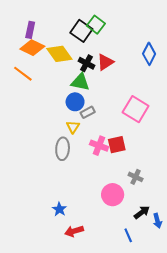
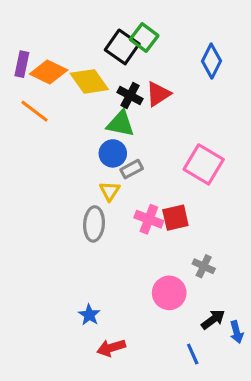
purple rectangle: (30, 30) -> (22, 64), moved
blue diamond: (149, 54) -> (211, 61), moved

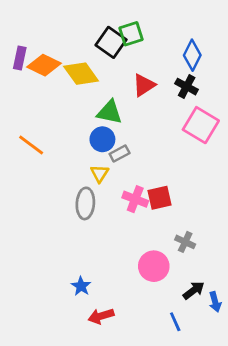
green square: (144, 38) -> (131, 34), turned 35
black cross: (130, 95) -> (187, 87), moved
orange line: (34, 111) -> (31, 145), moved
pink square: (204, 164) -> (201, 125), moved

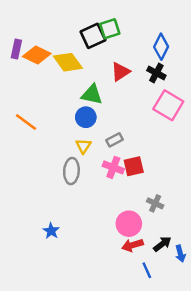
black square: (111, 42) -> (93, 36), turned 30
gray rectangle: (120, 154) -> (115, 140), moved
blue star: (81, 286) -> (51, 231), moved
red arrow: (101, 316) -> (132, 245), moved

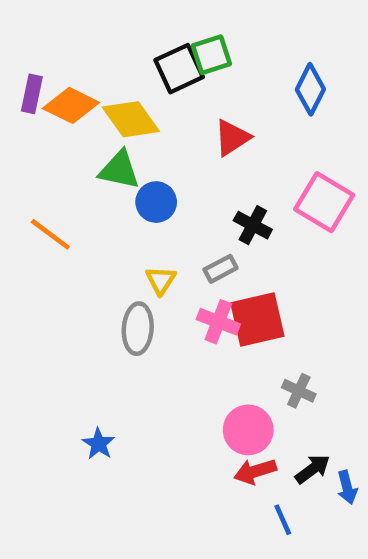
black cross: (156, 73) -> (253, 225), moved
green triangle: (92, 94) -> (119, 170), moved
blue circle: (86, 117) -> (156, 202), moved
red square: (134, 166) -> (257, 319), size x1.4

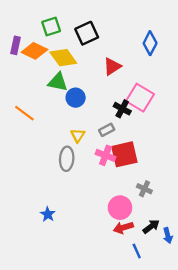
green square: (211, 55) -> (51, 26), moved
pink square: (324, 202) -> (140, 98), moved

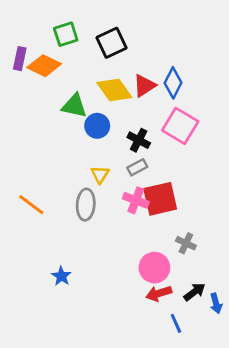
blue diamond: (150, 43) -> (173, 83), moved
yellow diamond: (63, 58) -> (114, 90), moved
black cross: (122, 109) -> (139, 140), moved
orange line: (24, 113) -> (31, 205), moved

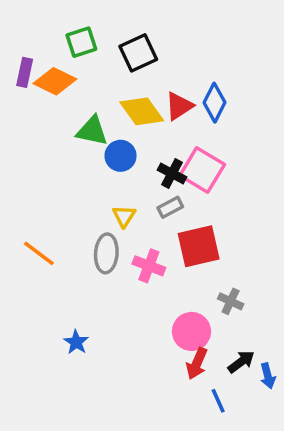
pink square: (180, 126) -> (202, 170), moved
pink cross: (136, 200) -> (149, 266), moved
red arrow: (159, 293) -> (197, 363), turned -50

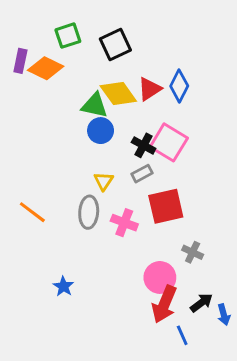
green triangle: (92, 131) -> (95, 105), moved
red arrow: (197, 363) -> (164, 304), size x1.4

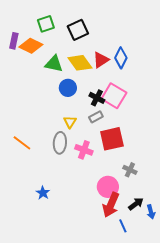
green triangle: (95, 105) -> (54, 64), moved

